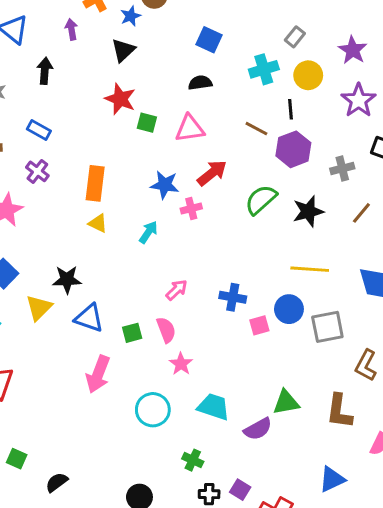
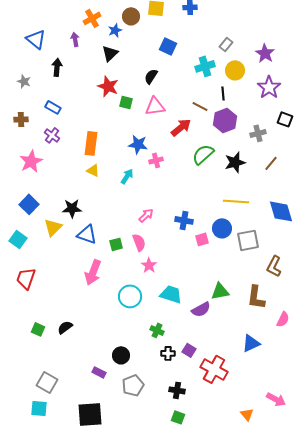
black semicircle: (200, 83) -> (151, 76), moved, turned -49
red arrow: (212, 173) -> (181, 127), moved
black semicircle: (57, 482) -> (65, 327), moved

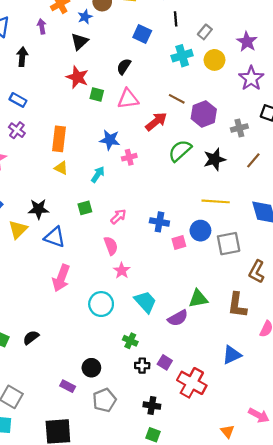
black line: (223, 93) -> (176, 19), moved
green square: (116, 244) -> (85, 208), moved
cyan trapezoid: (171, 294) -> (145, 302), turned 30

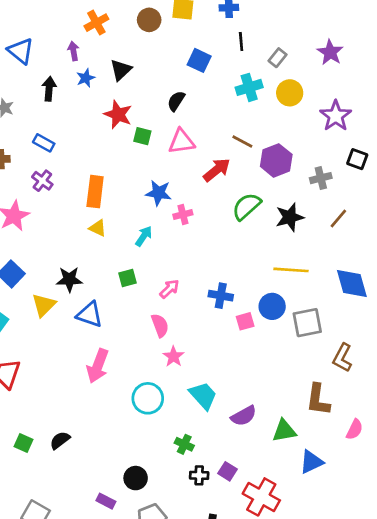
blue star: (85, 17) -> (86, 78), moved
purple star: (247, 42) -> (330, 52), moved
green triangle: (198, 299) -> (284, 431), moved

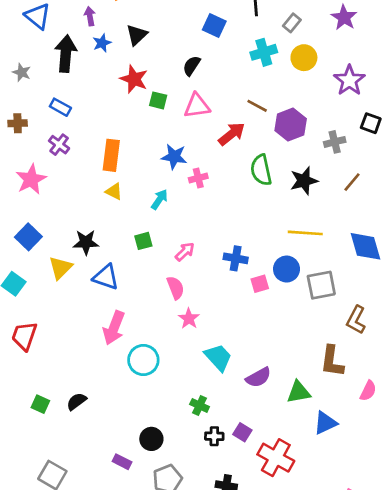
black arrow: (49, 89) -> (66, 54), size x1.5
green semicircle: (246, 206) -> (261, 170), turned -60
cyan circle: (148, 398) -> (143, 360), moved

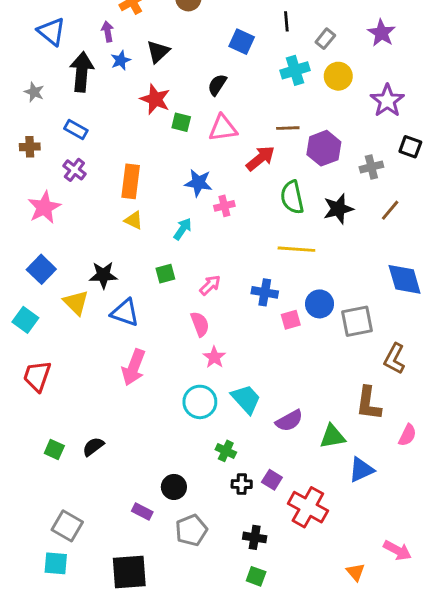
brown line: (257, 106) -> (288, 128), turned -30
yellow line: (305, 233) -> (296, 249), moved
yellow triangle: (60, 268) -> (76, 302), turned -30
cyan circle: (143, 360) -> (200, 402), moved

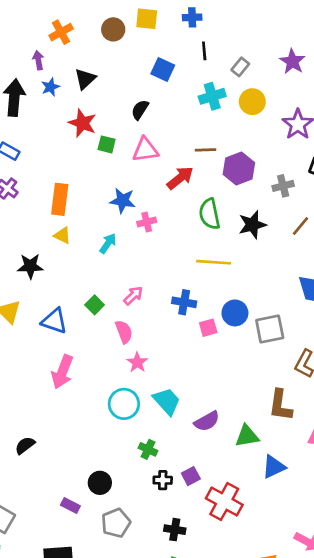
green square: (165, 274) -> (95, 305), moved, turned -30
black star: (103, 275) -> (30, 266), moved
purple square: (272, 480) -> (191, 476), turned 30

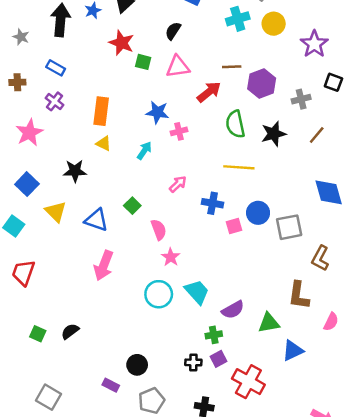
pink arrow: (133, 296) -> (178, 184), moved
green cross: (148, 449) -> (214, 335), moved, turned -35

